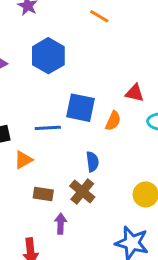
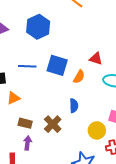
blue line: (48, 128) -> (27, 66), moved
blue semicircle: (92, 162) -> (74, 106), moved
purple arrow: (61, 224) -> (27, 143), moved

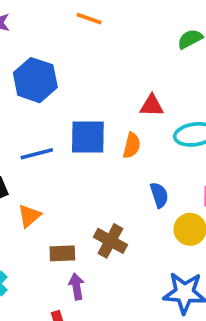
blue semicircle: (74, 106) -> (159, 195), moved

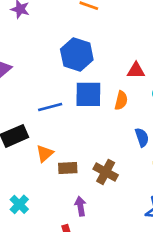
blue hexagon: (35, 80) -> (77, 55), moved
brown rectangle: (62, 253) -> (68, 168), moved

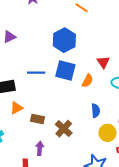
red triangle: (136, 71) -> (103, 62), turned 40
orange triangle: (45, 153) -> (16, 108), moved

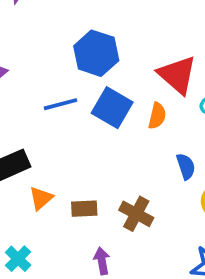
red triangle: (103, 62) -> (177, 75), size x1.6
blue square: (65, 70) -> (112, 108), turned 30
blue line: (36, 73) -> (61, 104), moved

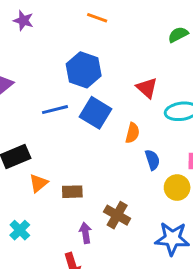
red triangle: (177, 75) -> (147, 88), size x0.7
orange semicircle: (157, 116) -> (132, 133), moved
brown cross: (136, 214) -> (117, 215), moved

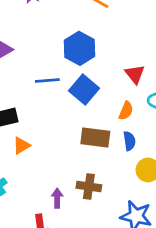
orange semicircle: (132, 133) -> (126, 111), moved
brown rectangle: (72, 192) -> (95, 137), moved, size x1.5
brown cross: (117, 215) -> (89, 187), turned -30

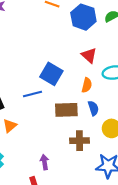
blue hexagon: (79, 48) -> (83, 17), moved
blue line: (47, 80) -> (32, 94), moved
brown cross: (89, 187) -> (79, 141), moved

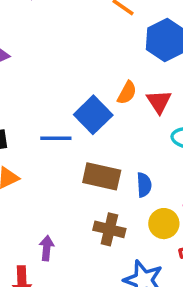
orange semicircle: (87, 85) -> (127, 93), moved

